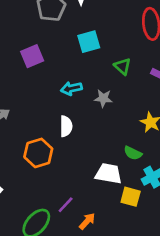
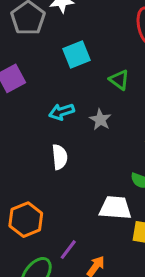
gray star: (103, 98) -> (100, 120), turned 30
orange hexagon: (38, 153) -> (26, 220), moved

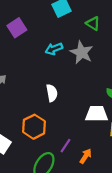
gray star: (100, 120) -> (82, 52), size x1.5
white semicircle: (60, 157) -> (52, 93), moved

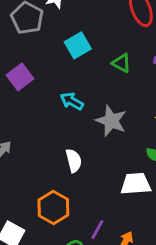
cyan arrow: (54, 49) -> (72, 101), turned 56
gray star: (82, 52) -> (111, 121), moved

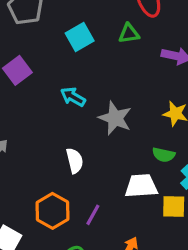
green triangle: (121, 63) -> (129, 34), moved, turned -36
purple line: (97, 230) -> (93, 215), moved

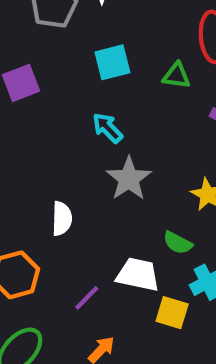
cyan arrow: (73, 97) -> (108, 128), moved
purple line: (93, 215) -> (87, 298), moved

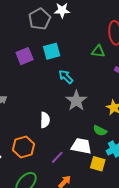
cyan square: (112, 62) -> (52, 51), moved

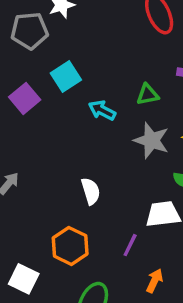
gray pentagon: (39, 19) -> (29, 31), turned -30
green triangle: (98, 51) -> (148, 95), moved
gray star: (76, 101) -> (151, 140), moved

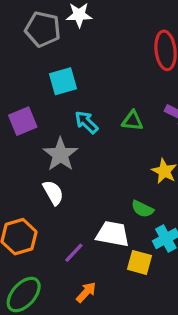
purple square: (25, 98) -> (23, 121), moved
gray star: (151, 140) -> (60, 154), moved
white semicircle: (91, 191) -> (53, 193), turned -30

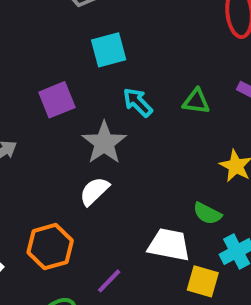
white semicircle: (53, 193) -> (94, 191), turned -105
purple line: (74, 253) -> (109, 281), moved

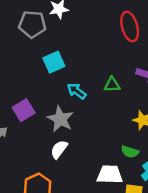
purple square: (57, 100) -> (24, 110), moved

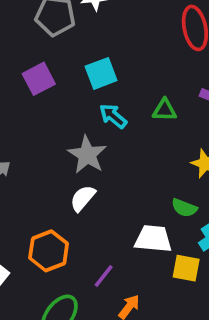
cyan square: (54, 62) -> (101, 73), moved
purple square: (24, 110) -> (39, 79), moved

